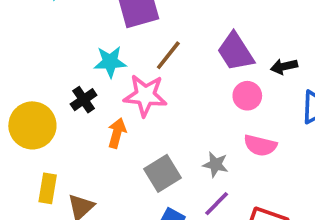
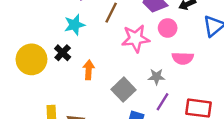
pink star: (145, 95) -> (136, 38), moved
yellow circle: (32, 125) -> (31, 59), moved

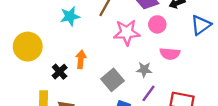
black cross: (63, 53) -> (60, 72), moved

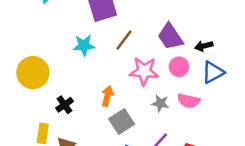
blue triangle: (201, 25) -> (213, 72), moved
orange arrow: (81, 59) -> (107, 96), moved
gray star: (144, 70) -> (160, 103), moved

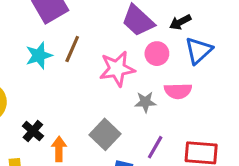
brown line: (124, 40) -> (72, 49), moved
orange arrow: (107, 96) -> (59, 149), moved

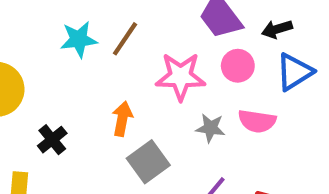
orange arrow: (59, 149) -> (122, 119), moved

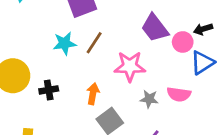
black arrow: (277, 29) -> (203, 29), moved
pink circle: (238, 66) -> (183, 42), moved
black cross: (52, 140) -> (49, 90), moved, turned 30

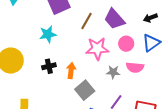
pink circle: (183, 42) -> (126, 44), moved
brown line: (94, 43) -> (86, 21), moved
black cross: (49, 90) -> (49, 66), moved

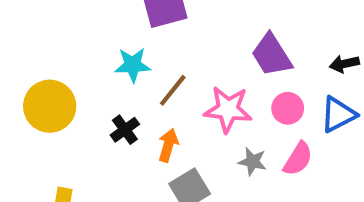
brown line: (86, 21) -> (173, 90), moved
black cross: (49, 66) -> (125, 130), turned -32
pink semicircle: (135, 67) -> (298, 159), turned -72

